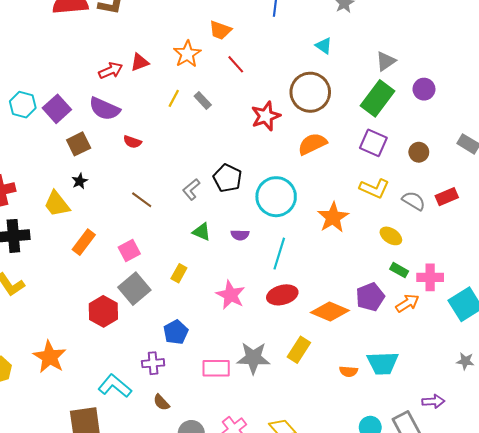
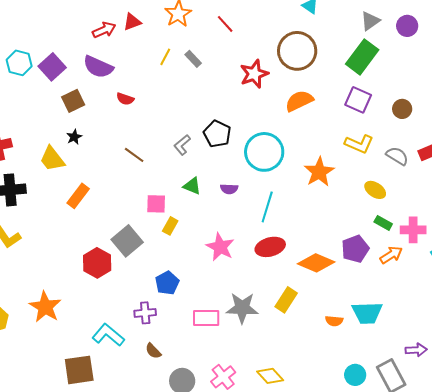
purple circle: (424, 89) -> (407, 26), moved
pink square: (129, 250) -> (156, 204), moved, turned 30

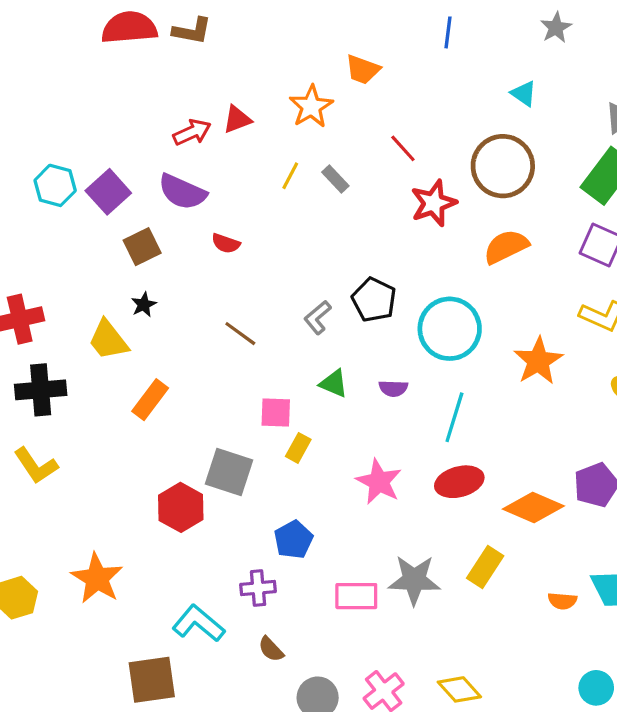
red line: (225, 24) -> (403, 148), moved
gray square: (127, 241) -> (229, 472), turned -32

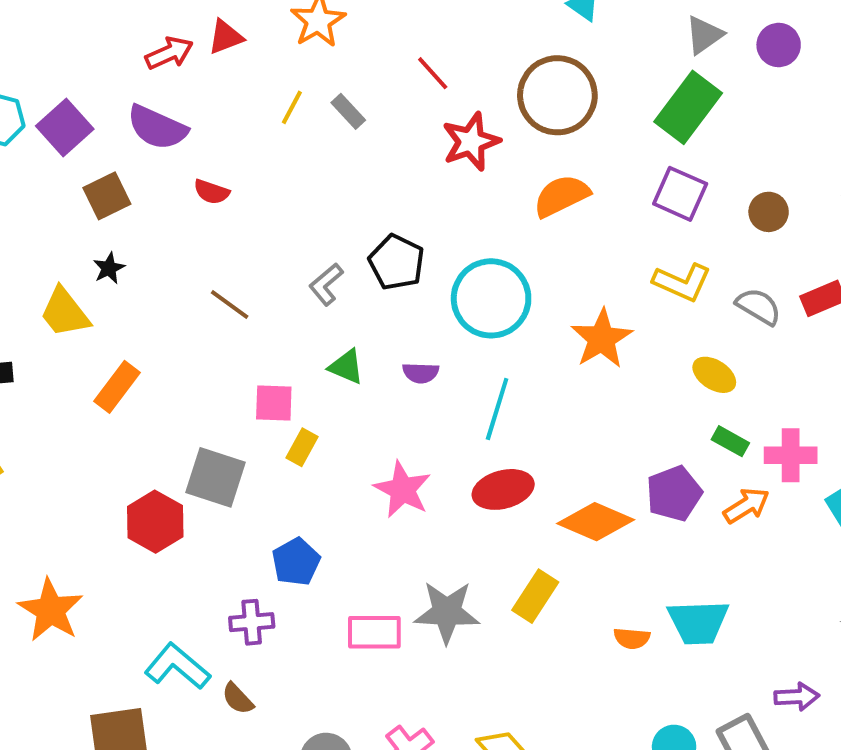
brown semicircle: (271, 649) -> (238, 699), moved

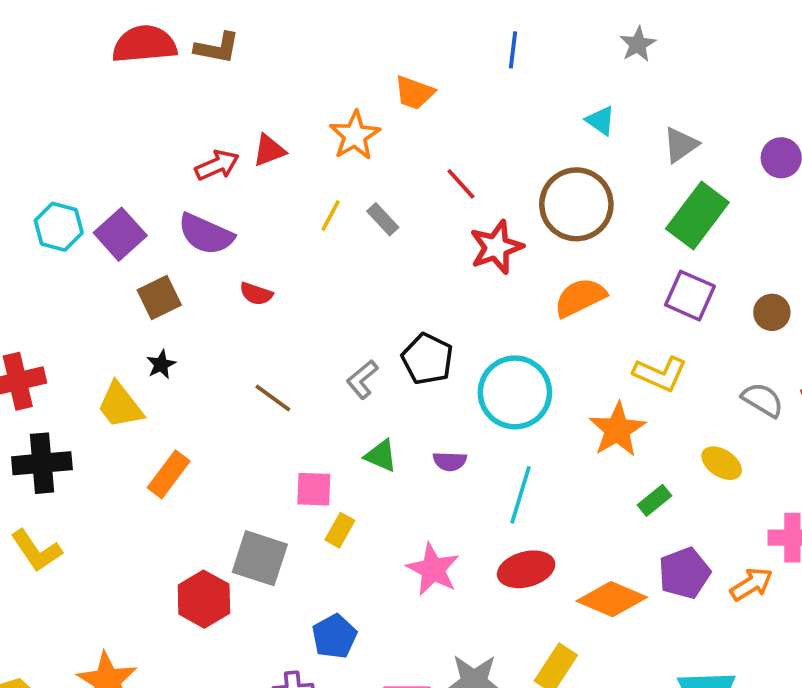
gray triangle: (704, 35) -> (681, 145), moved
yellow L-shape: (682, 282) -> (660, 374), moved
green rectangle: (730, 441) -> (655, 500), moved, turned -68

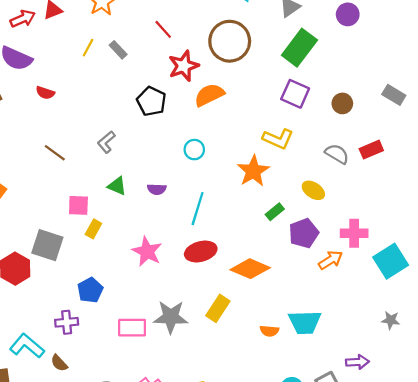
orange semicircle: (580, 297) -> (209, 95), moved
black pentagon: (427, 359) -> (151, 101), moved
cyan circle: (515, 392) -> (194, 150), size x0.5
purple pentagon: (684, 573) -> (304, 233), moved

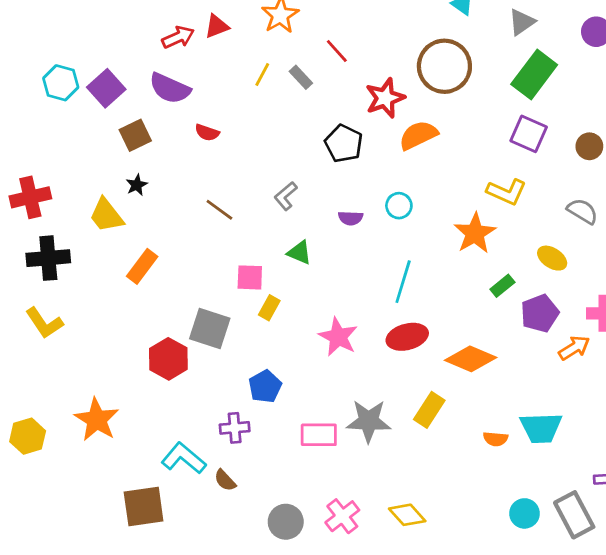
red line: (163, 29) -> (337, 51), moved
purple semicircle: (157, 189) -> (351, 218), moved

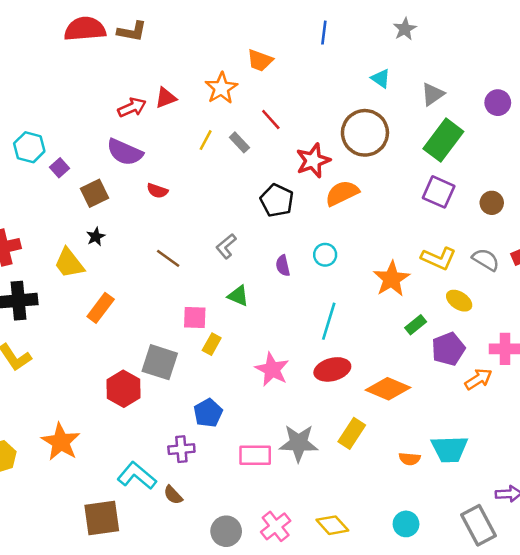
purple square: (106, 88) -> (60, 168), moved, size x0.6
yellow L-shape: (507, 192) -> (439, 258), moved
purple semicircle: (351, 218) -> (283, 266), turned 75
cyan circle: (525, 513) -> (406, 524), moved

